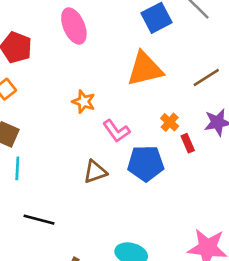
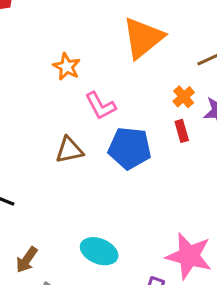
orange triangle: (145, 69) -> (143, 38), turned -33
orange cross: (170, 122) -> (184, 97), moved

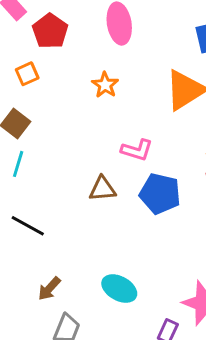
orange star: (67, 67) -> (105, 85), moved
pink L-shape: (100, 106) -> (137, 150), turned -52

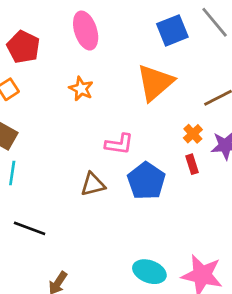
blue pentagon: (160, 194) -> (146, 181), turned 30
cyan ellipse: (119, 289) -> (149, 272), moved

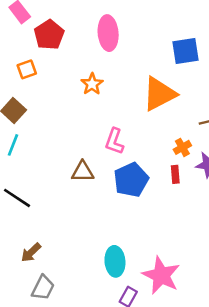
pink L-shape: (119, 144) -> (114, 141), turned 88
cyan ellipse: (149, 272) -> (115, 261), turned 52

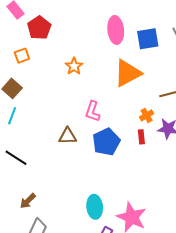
pink ellipse: (108, 33) -> (116, 30), moved

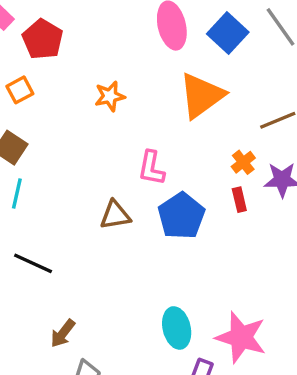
blue square: (148, 39) -> (228, 33), turned -30
orange star: (74, 66) -> (110, 96), turned 30

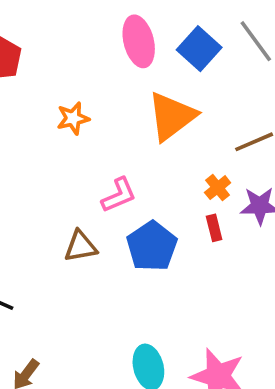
pink L-shape: (151, 168) -> (119, 195), turned -123

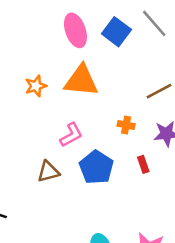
orange triangle: (172, 116) -> (81, 81), moved, turned 48
orange cross: (218, 188) -> (126, 125), moved, turned -35
red rectangle: (214, 228) -> (143, 164), moved

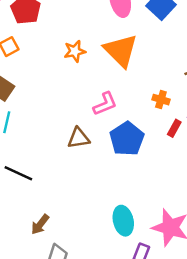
orange triangle: (81, 81) -> (121, 51), turned 33
red rectangle: (143, 164) -> (174, 128), moved, turned 42

